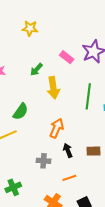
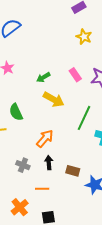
yellow star: (30, 28) -> (84, 37), moved
yellow arrow: (53, 88) -> (54, 99), turned -70
green semicircle: (21, 112) -> (16, 112), turned 102

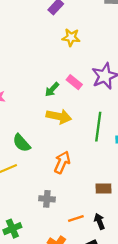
green arrow: (43, 77) -> (52, 89), moved
black arrow: (49, 163) -> (99, 221), moved

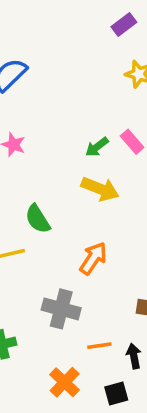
gray cross: (47, 199) -> (61, 309), size x1.5

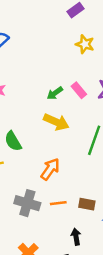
orange line: (99, 346) -> (58, 203), moved

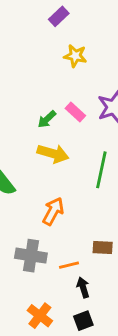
orange line: (58, 203) -> (69, 265), moved
black arrow: (76, 237) -> (83, 287), moved

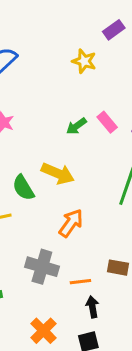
purple rectangle: (59, 16) -> (114, 30), moved
yellow star: (75, 56) -> (84, 61), moved
yellow arrow: (53, 154) -> (58, 173), moved

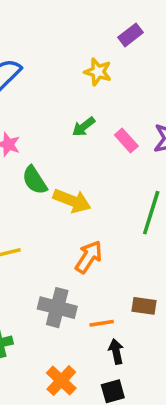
green arrow: (76, 126) -> (84, 127), moved
green semicircle: (23, 188) -> (35, 180), moved

